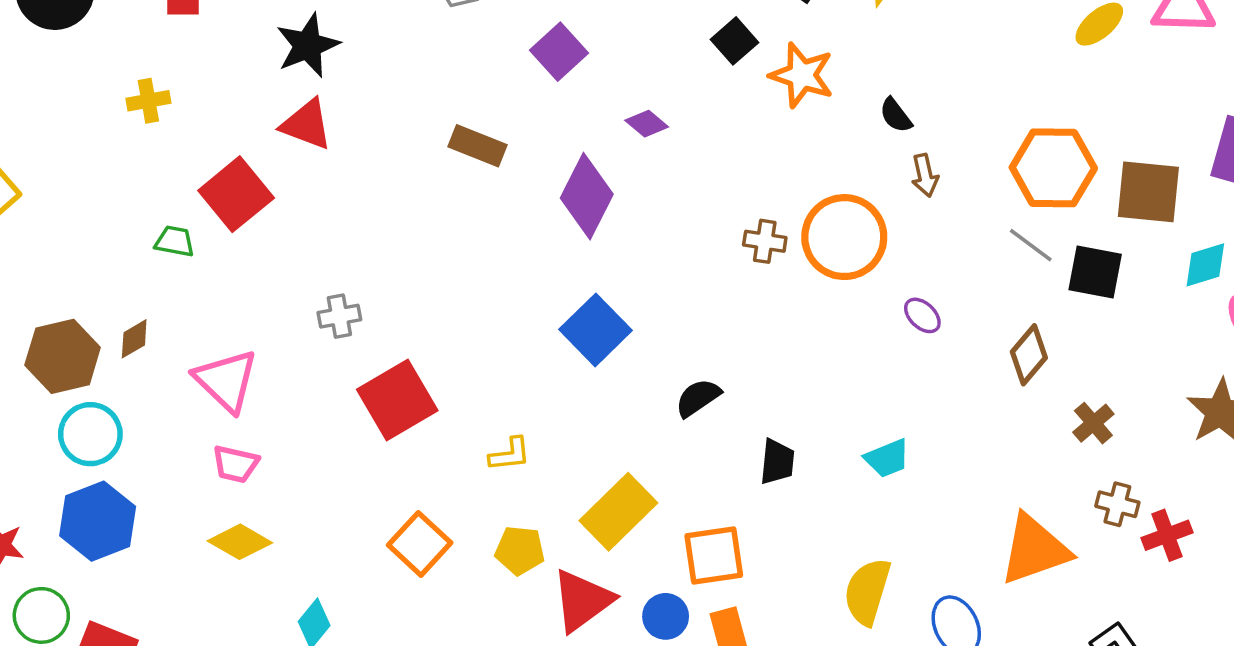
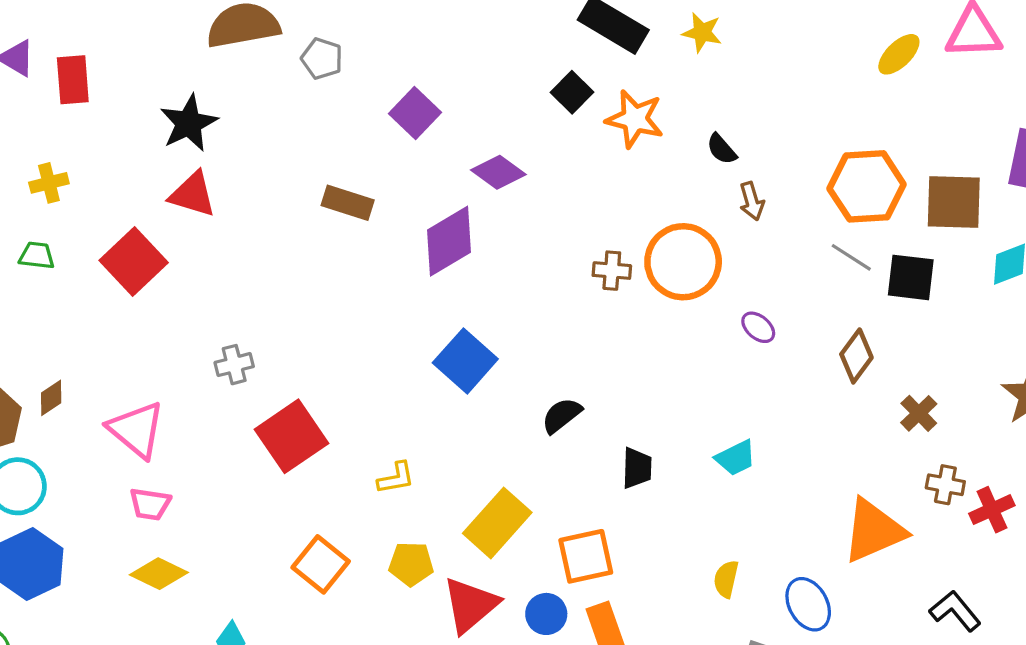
purple diamond: (647, 124) -> (498, 172), size x1.4
purple diamond: (587, 196) -> (449, 241), turned 36
green trapezoid: (175, 241) -> (37, 255), moved
yellow semicircle: (867, 592) -> (726, 579), size x0.6

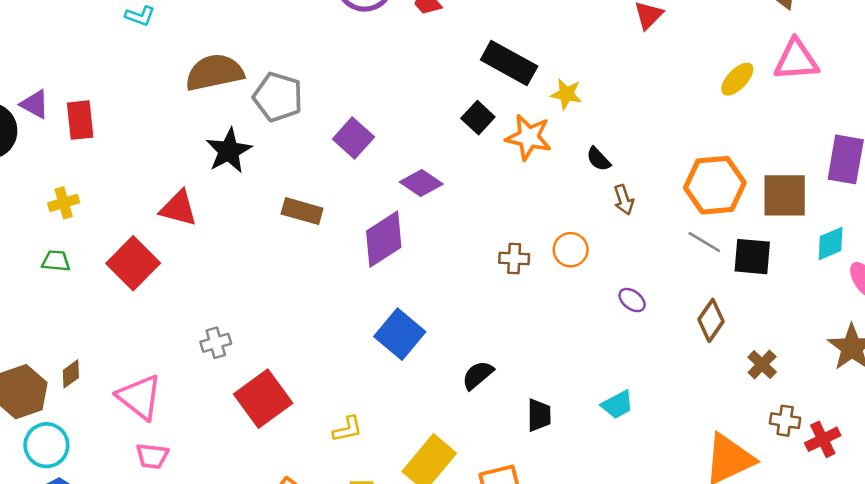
yellow star: (702, 33) -> (566, 94), moved
gray pentagon: (322, 59) -> (278, 97), size x1.5
black star: (189, 123) -> (229, 151), moved
orange circle: (683, 262) -> (571, 250), size x0.6

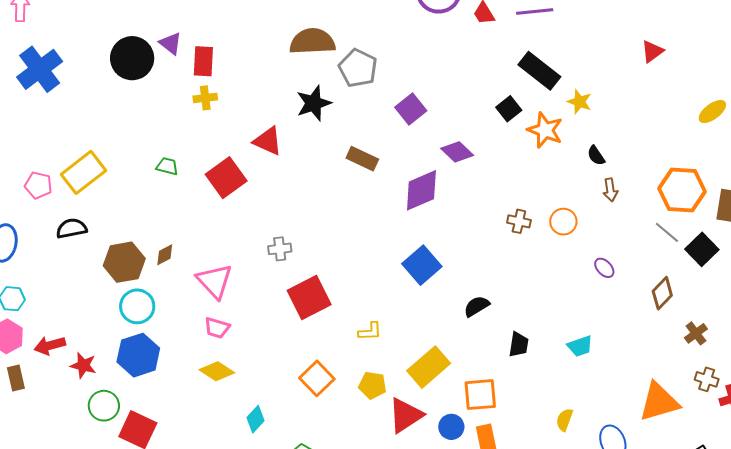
yellow cross: (64, 203) -> (205, 98), moved
black square: (752, 257) -> (702, 249), turned 32

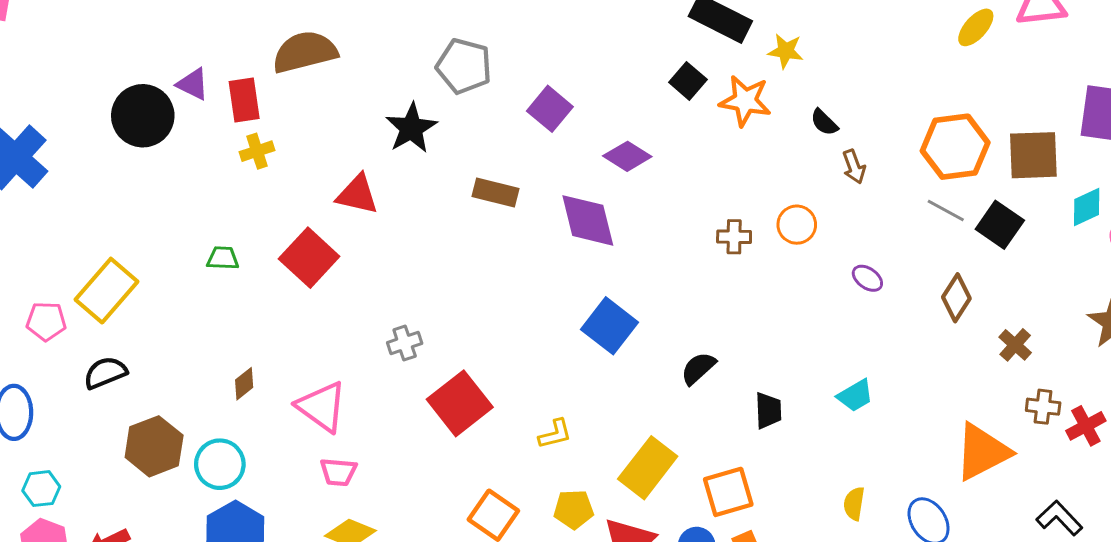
brown semicircle: (312, 41) -> (305, 52), moved
purple diamond: (421, 190) -> (588, 220), turned -69
brown hexagon: (124, 262) -> (154, 446), moved

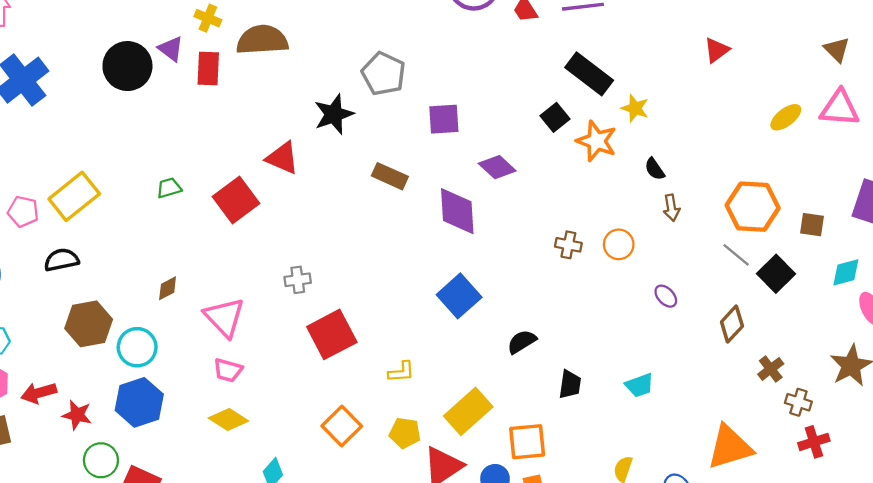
purple square: (550, 109) -> (444, 119), turned 36
yellow cross: (257, 151) -> (208, 18), moved, turned 30
brown square: (1033, 155) -> (812, 225), size x0.6
green trapezoid: (223, 258) -> (169, 188), turned -30
brown cross: (1043, 407) -> (798, 402), moved

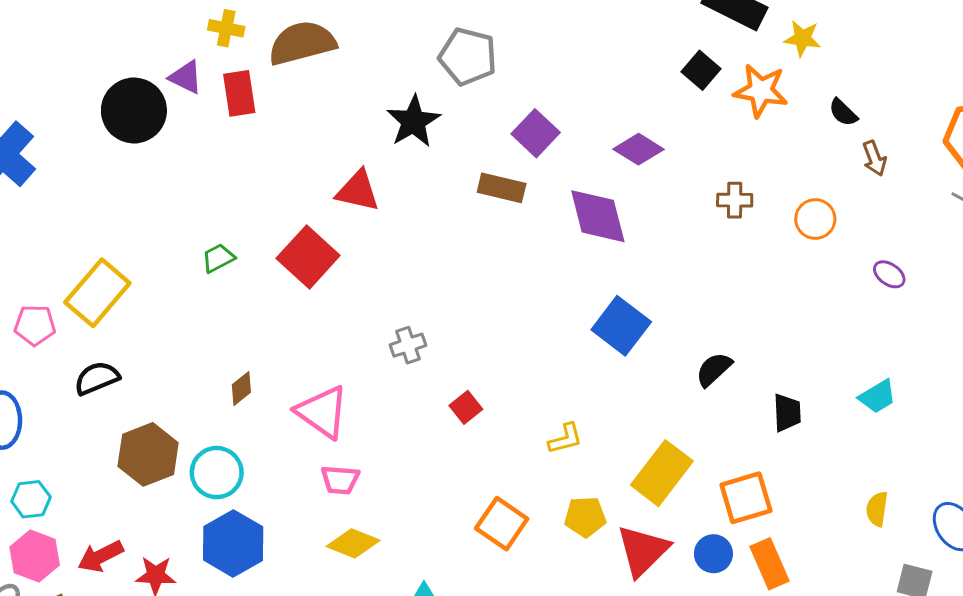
purple square: (444, 119) -> (536, 133), moved, turned -32
brown cross: (568, 245) -> (735, 200), moved
red square: (332, 334) -> (466, 407), size x0.5

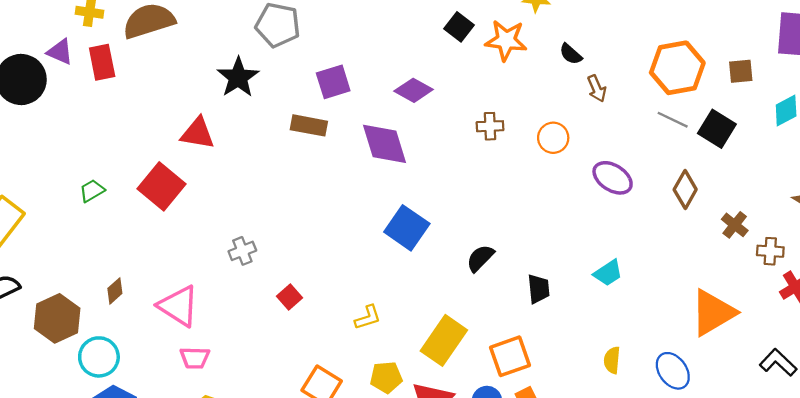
purple square: (536, 133) -> (333, 82), turned 32
purple ellipse: (889, 274) -> (613, 178), size x1.6
brown hexagon: (148, 454) -> (57, 318), moved

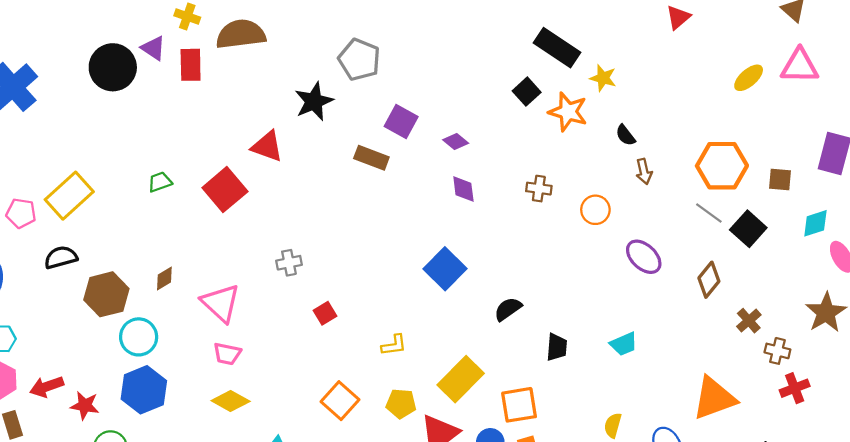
purple square: (333, 82) -> (401, 121), turned 36
purple diamond: (414, 90) -> (456, 141), moved, size x0.7
purple diamond: (385, 144) -> (463, 189), moved, size x0.6

